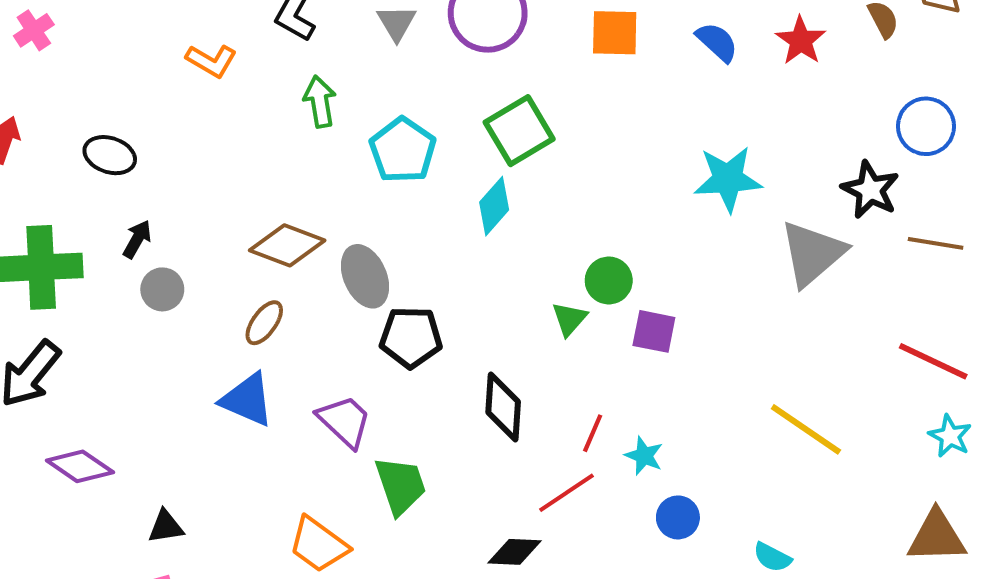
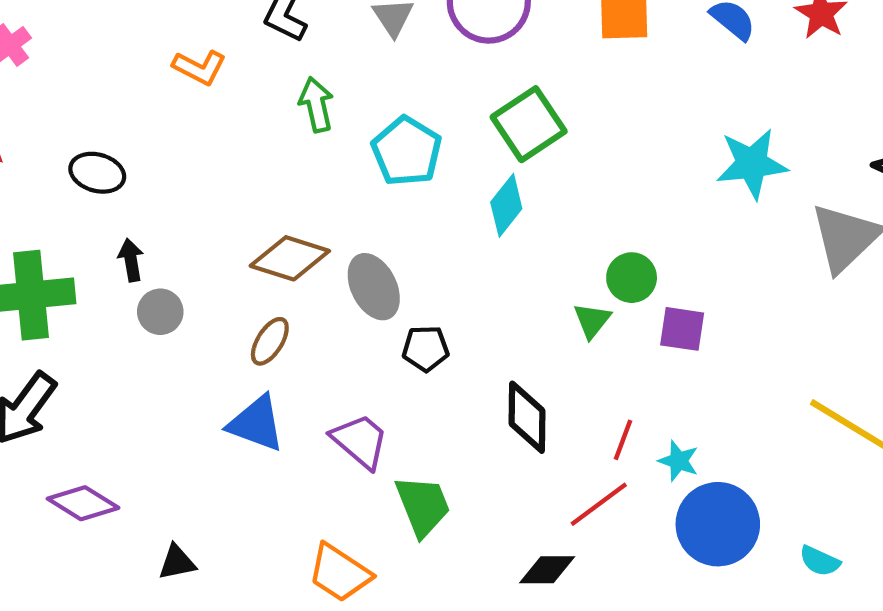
black arrow: (137, 239) -> (131, 260), turned -36
black pentagon: (411, 337) -> (426, 348), size x0.7
blue circle: (678, 517) -> (718, 524), size x1.8

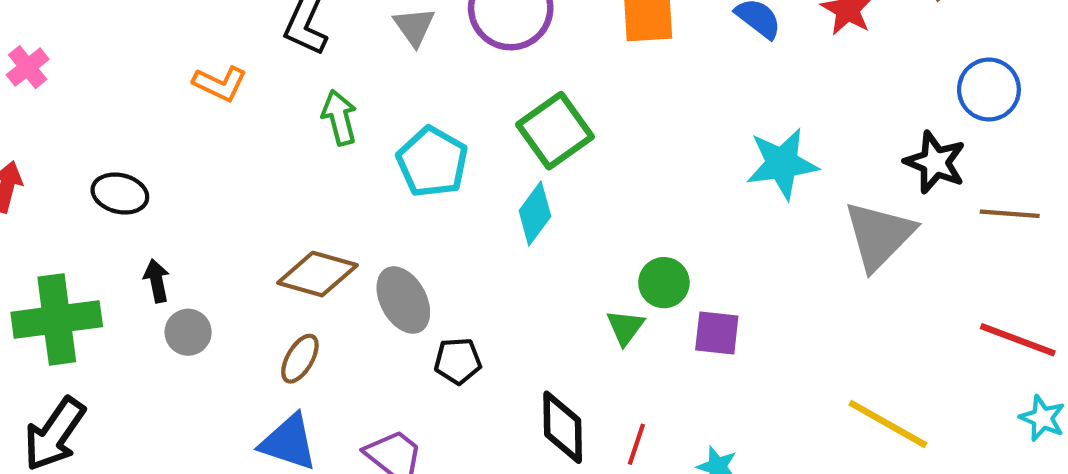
red line: (623, 440) -> (636, 444), moved

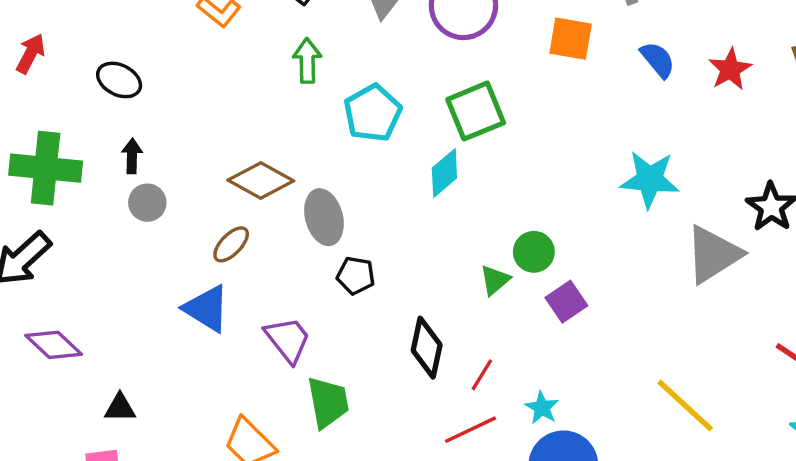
purple square: (717, 333) -> (566, 302), turned 36

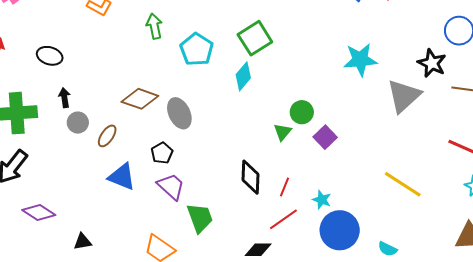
brown ellipse: (231, 244) -> (107, 136), moved
black pentagon: (356, 276) -> (162, 153), moved, turned -30

